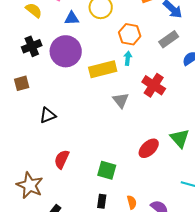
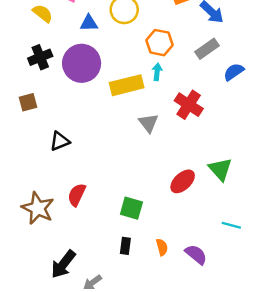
brown star: (30, 185) -> (38, 208), moved

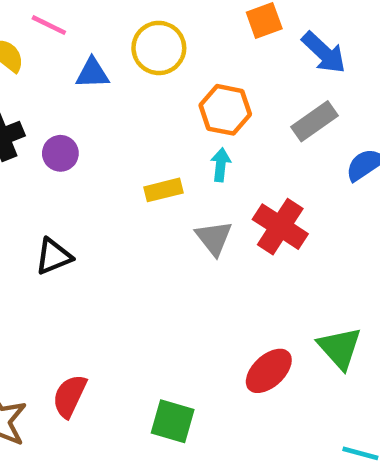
purple circle: (82, 63) -> (60, 153), moved, size x0.5
yellow rectangle: (127, 85) -> (163, 190), size x0.6
gray triangle: (149, 123) -> (214, 238), moved
black triangle: (60, 141) -> (54, 256), moved

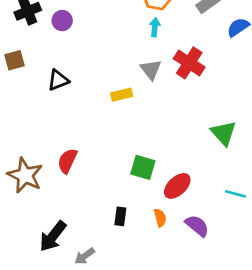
yellow rectangle: (163, 190) -> (122, 95), moved
red ellipse: (269, 371) -> (177, 186), moved
green square: (173, 421) -> (143, 167), moved

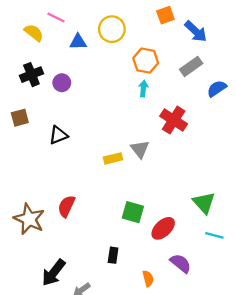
gray triangle: (151, 70) -> (140, 149), moved
yellow rectangle: (122, 95) -> (113, 158), moved
green triangle: (224, 133) -> (204, 203), moved
orange semicircle: (160, 218) -> (148, 278), moved

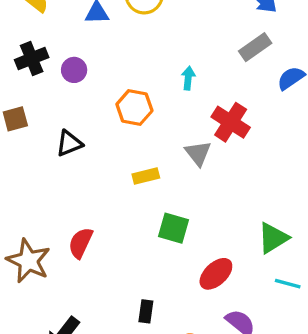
orange hexagon: (146, 61) -> (134, 107), moved
gray triangle: (140, 149) -> (198, 153), moved
green triangle: (204, 203) -> (273, 238), turned 40
green square: (133, 212) -> (174, 228), moved

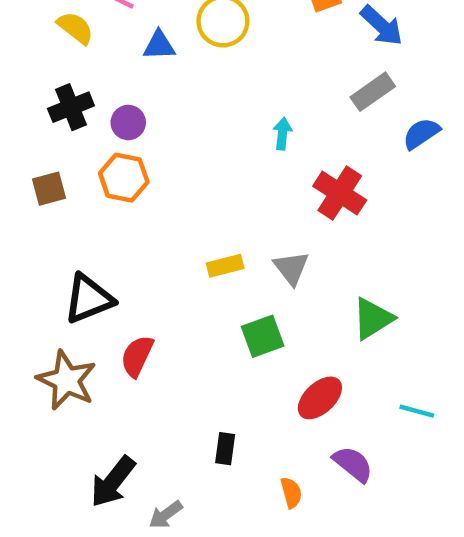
orange hexagon: (134, 107) -> (124, 178), moved
black triangle: (69, 143) -> (89, 299), moved, size x1.4
gray triangle: (198, 153) -> (291, 268), moved
green square: (174, 228) -> (263, 336), turned -36
green triangle: (273, 238) -> (373, 319), moved

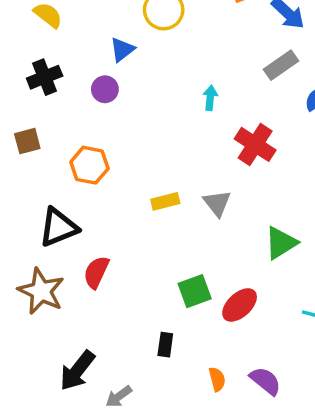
blue triangle: (159, 45) -> (122, 50), moved, turned -36
purple circle: (128, 123) -> (105, 89), moved
orange hexagon: (124, 178) -> (89, 165), moved
green square: (263, 336) -> (195, 291), moved
purple semicircle: (353, 464) -> (265, 381), moved

